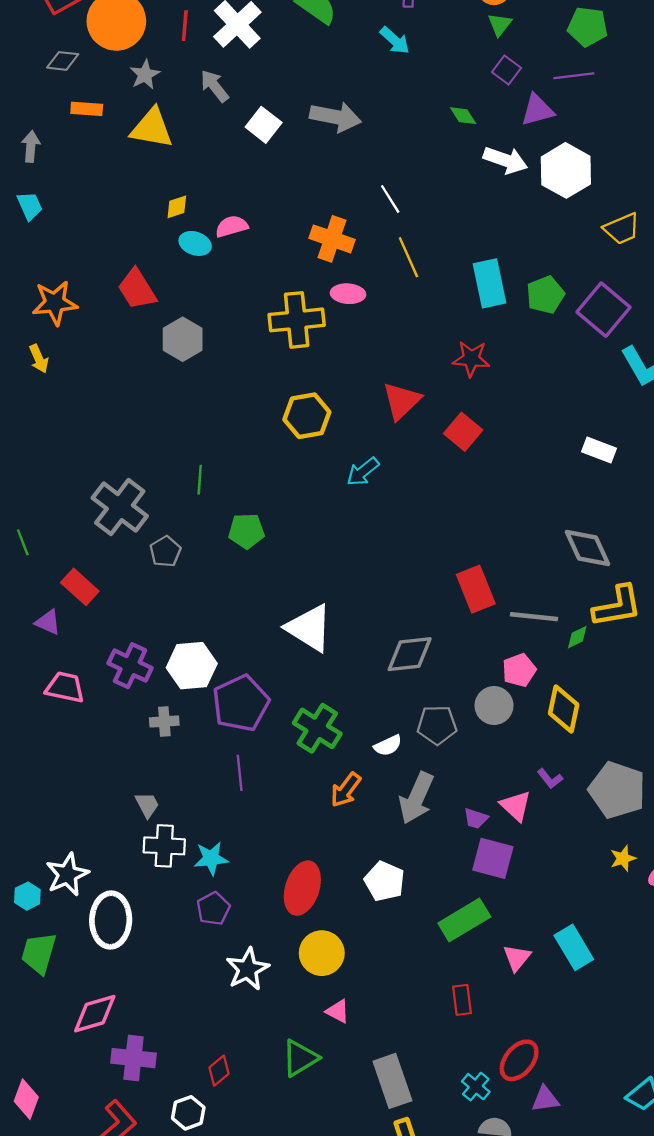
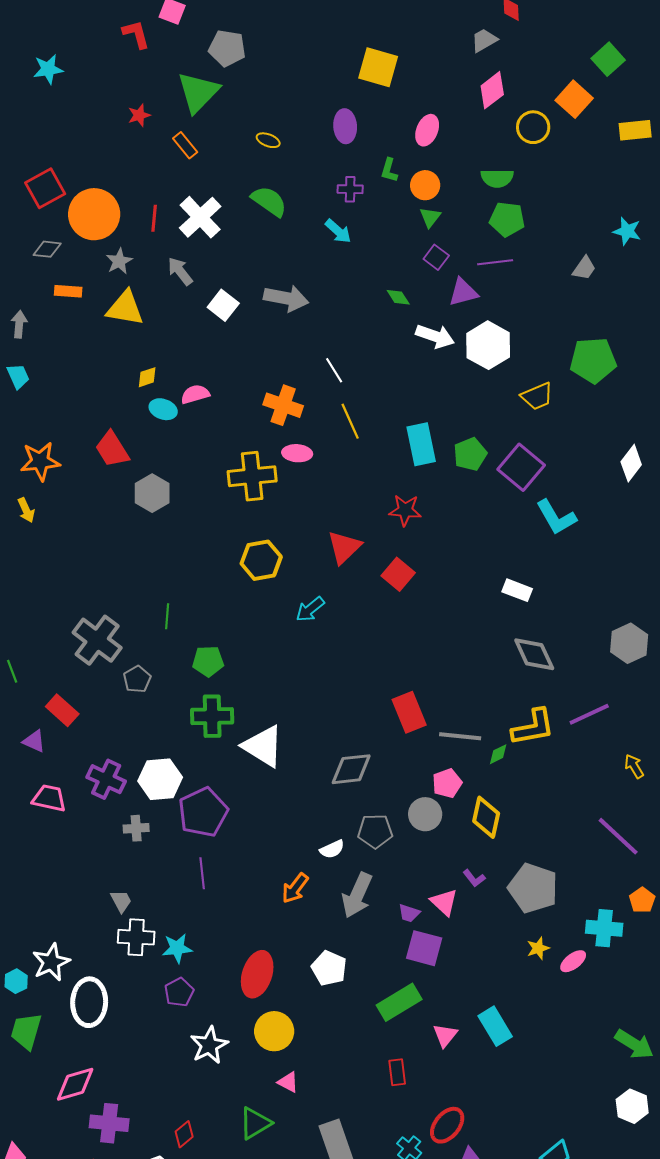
gray diamond: (588, 548) -> (534, 654), moved
green cross: (317, 728) -> (212, 716), moved, turned -33

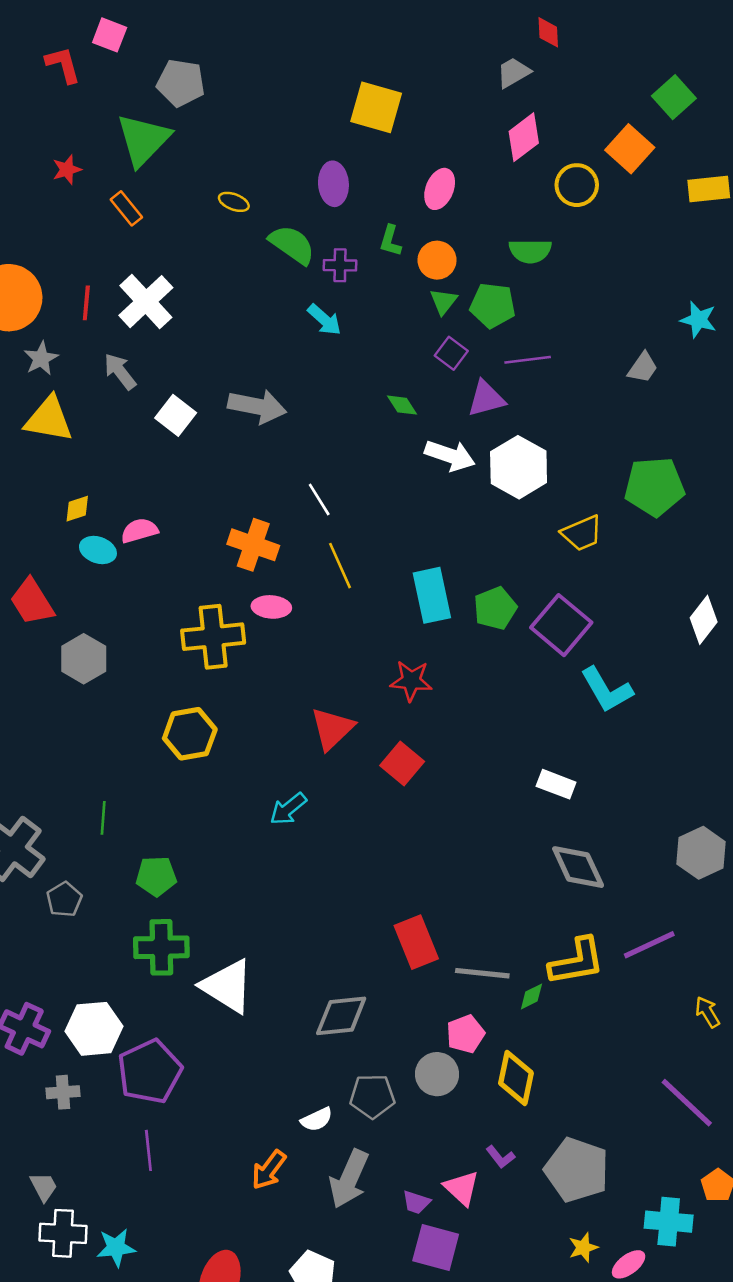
green semicircle: (269, 201) -> (292, 245), moved
green pentagon: (507, 219) -> (493, 305), moved
yellow hexagon: (261, 560) -> (190, 734), moved

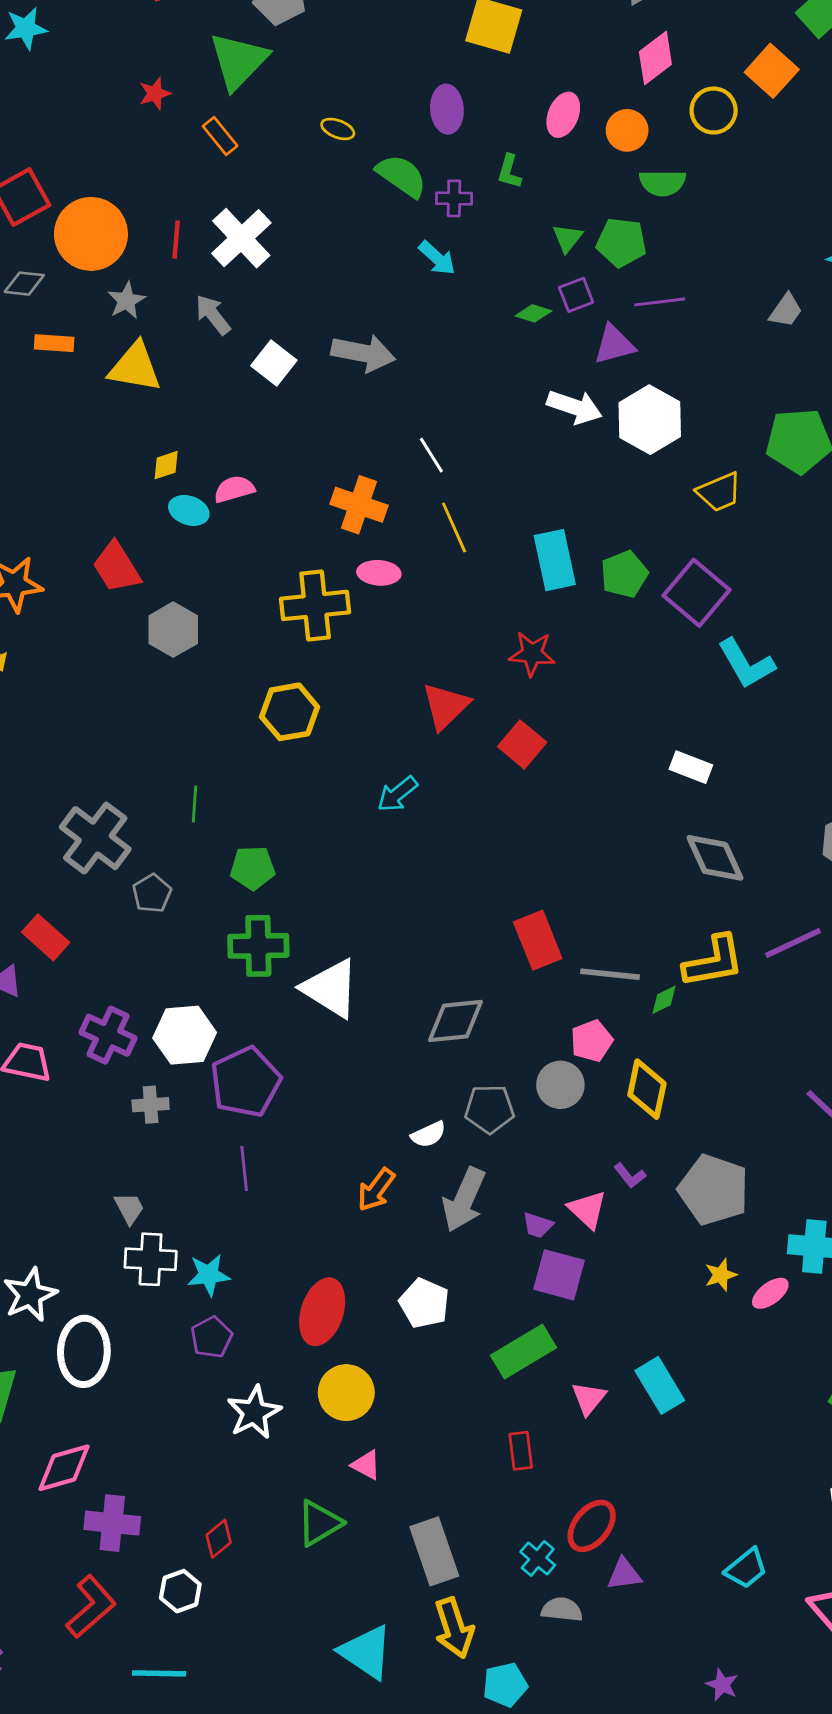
orange circle: (437, 260) -> (627, 130), moved
purple square: (451, 353) -> (576, 295), turned 32
green diamond: (402, 405) -> (533, 313), moved, turned -40

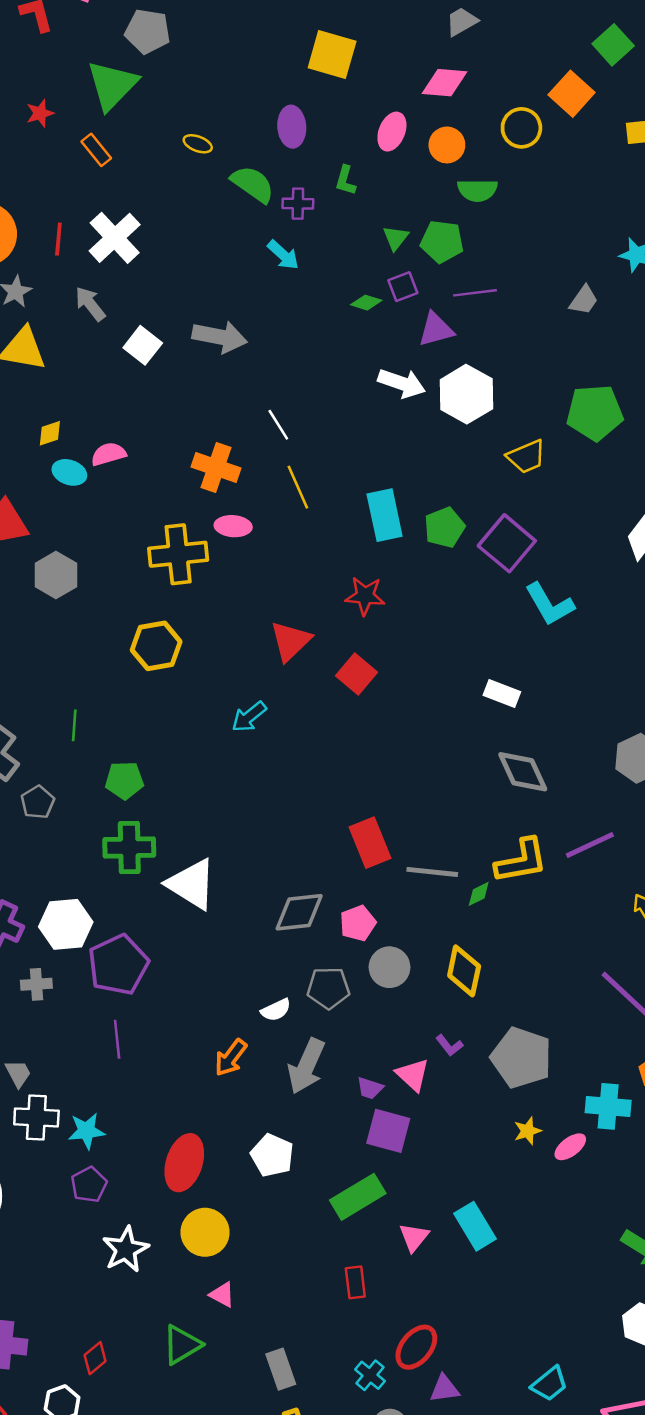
pink diamond: (655, 58) -> (444, 83), moved, turned 42
pink pentagon: (592, 1041) -> (358, 923), moved
gray rectangle: (434, 1551) -> (281, 1369), size x0.7

